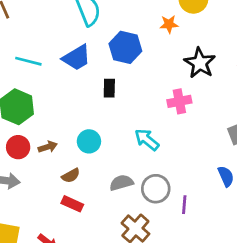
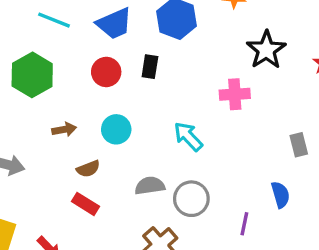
red circle: (18, 147) -> (106, 72), moved
purple line: (184, 205) -> (244, 224), moved

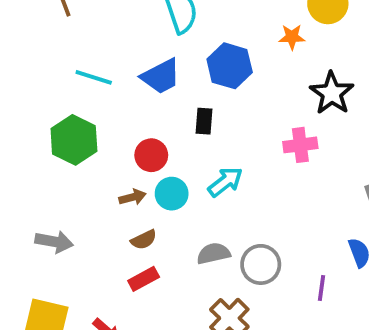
red circle: (106, 72) -> (151, 155), moved
brown arrow: (64, 129) -> (133, 197), moved
cyan arrow: (188, 137) -> (225, 182), moved, turned 100
red rectangle: (85, 204) -> (144, 279), turned -56

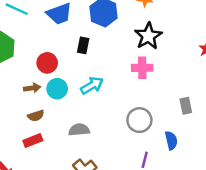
black star: (332, 93) -> (148, 36), moved
gray circle: (261, 264) -> (139, 120), moved

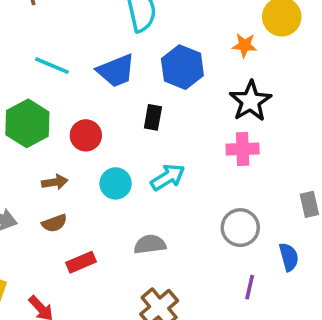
red circle: (47, 63) -> (86, 135), moved
brown arrow: (32, 88) -> (55, 182), moved
brown semicircle: (36, 116) -> (54, 223), moved

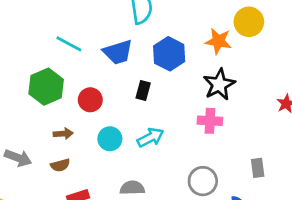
orange star: (244, 45) -> (218, 41), size x1.4

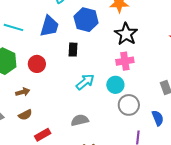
blue trapezoid: (118, 52) -> (49, 26), turned -45
cyan circle: (110, 139) -> (115, 85), moved

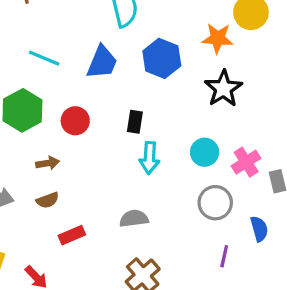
black rectangle: (73, 50) -> (135, 122), moved
pink cross: (125, 61) -> (246, 162), moved, turned -30
cyan arrow: (85, 82) -> (149, 158), turned 126
cyan circle: (115, 85) -> (205, 152), moved

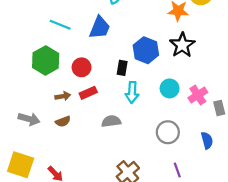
blue hexagon: (162, 58) -> (146, 50), moved
gray circle: (215, 203) -> (168, 132), moved
gray semicircle: (134, 218) -> (111, 121), moved
red rectangle: (72, 235) -> (88, 93), moved
purple line: (224, 256) -> (177, 170), moved, turned -32

